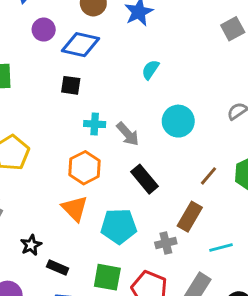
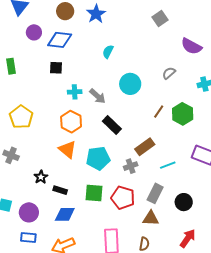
brown line: (209, 176) -> (159, 112), moved
brown rectangle: (190, 217) -> (145, 147), turned 30

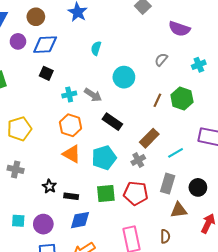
brown circle: (65, 11) -> (36, 17), moved
black square: (56, 68) -> (46, 73), turned 32
yellow pentagon: (21, 117) -> (19, 129), turned 30
brown triangle: (151, 218) -> (179, 210), moved

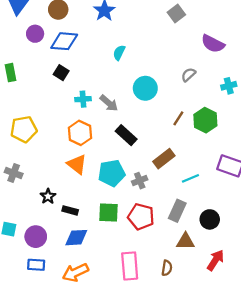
gray cross: (138, 160) -> (140, 181), moved

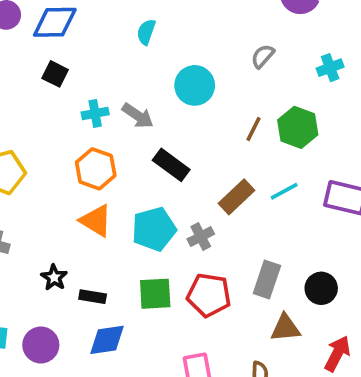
cyan line: (190, 178) -> (284, 191), moved

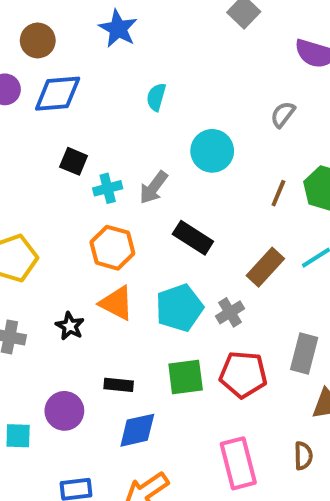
black square: (55, 74) -> (74, 161), moved
gray arrow: (138, 116) -> (154, 188), turned 96
black star: (54, 277) -> (70, 326), moved
purple circle: (41, 345) -> (64, 411), moved

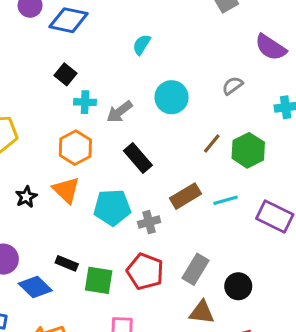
green square: (186, 377) -> (99, 280), moved
black rectangle: (119, 385) -> (67, 263), moved
blue diamond: (137, 430) -> (35, 287), moved, turned 40

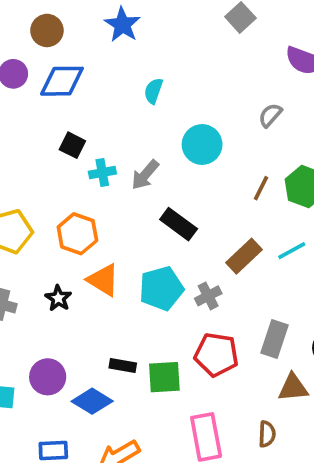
orange hexagon: (75, 148) -> (77, 234), moved

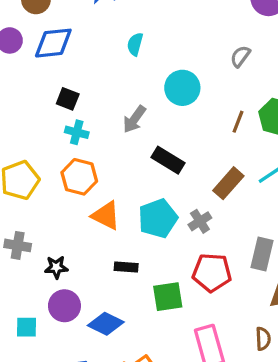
cyan cross: (102, 173) -> (77, 132), moved, turned 30
black star: (58, 298) -> (56, 267), moved, turned -30
black rectangle: (123, 365) -> (126, 267), moved

